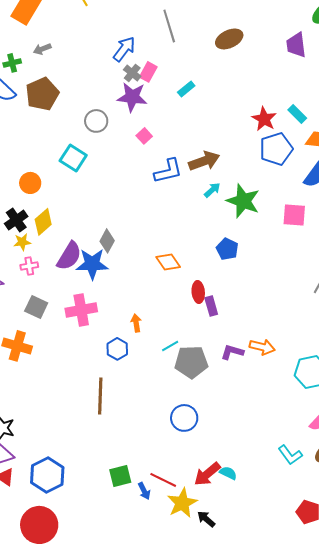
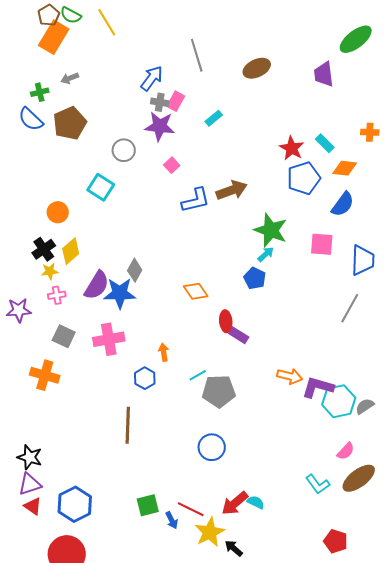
gray cross: (132, 73) -> (160, 102), turned -30
cyan arrow: (212, 190) -> (266, 254), moved
purple rectangle: (211, 306) -> (239, 335), turned -42
purple L-shape: (232, 352) -> (318, 387), moved, size x1.4

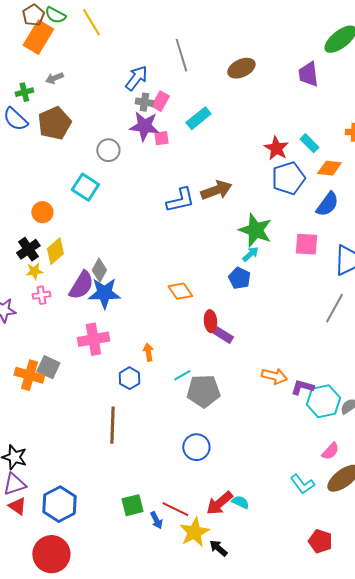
cyan rectangle: (214, 118) -> (198, 118), size x1.4
pink square: (172, 165) -> (161, 138), moved, turned 35
gray diamond: (135, 270) -> (99, 270), moved
gray square: (64, 336) -> (48, 367), moved
purple L-shape: (318, 387) -> (302, 387), size x0.7

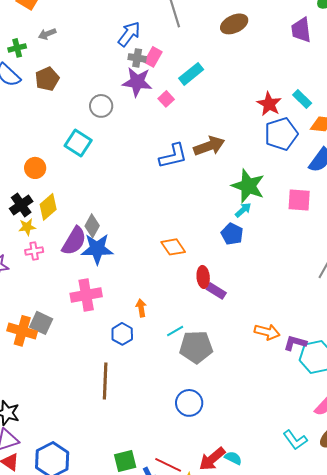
brown pentagon: (54, 123) -> (47, 79), size x0.7
pink square: (161, 138) -> (166, 99), moved, turned -35

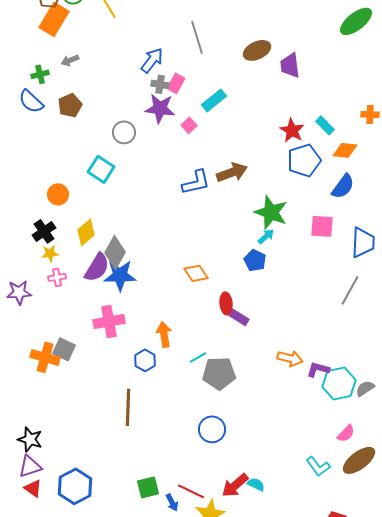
purple trapezoid: (301, 30) -> (290, 65), moved
yellow diamond: (48, 207) -> (86, 232), moved
gray diamond: (92, 226) -> (115, 252), size x1.4
orange arrow: (141, 308) -> (164, 334), size x1.4

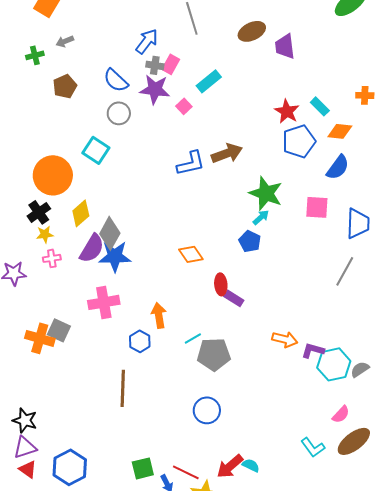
blue semicircle: (31, 101) -> (116, 80), moved
orange circle: (58, 194) -> (53, 175), size x1.8

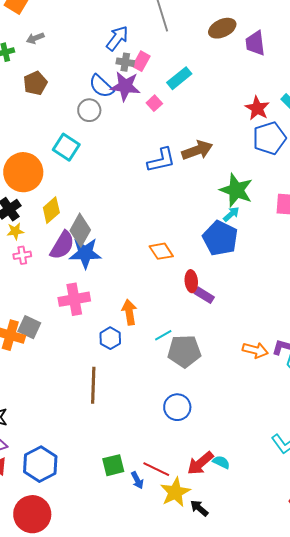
blue semicircle: (116, 80) -> (101, 86), moved
blue pentagon: (250, 241) -> (220, 238), size x1.6
orange arrow: (285, 339) -> (255, 350), moved

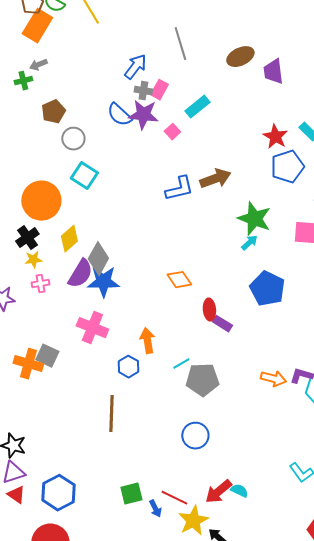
gray arrow: (35, 38) -> (38, 65), moved
gray circle: (89, 110) -> (73, 139), moved
blue pentagon: (220, 238) -> (267, 289), moved
pink cross: (74, 299) -> (92, 328), turned 32

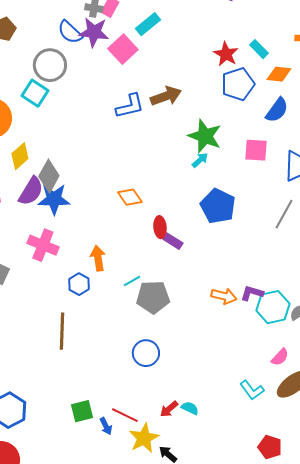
pink square: (172, 132) -> (123, 49), size x1.8
gray circle: (73, 139) -> (50, 65), moved, size x1.4
red arrow: (218, 492) -> (169, 409), size x0.7

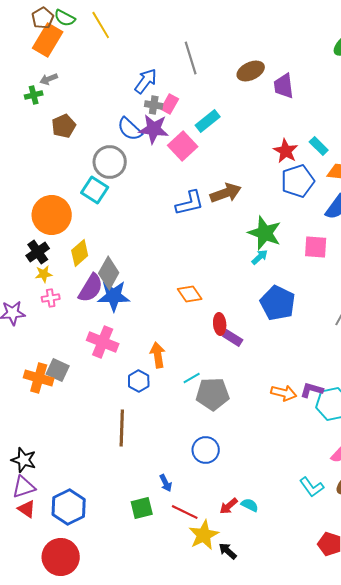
blue arrow: (106, 426) -> (166, 483), moved

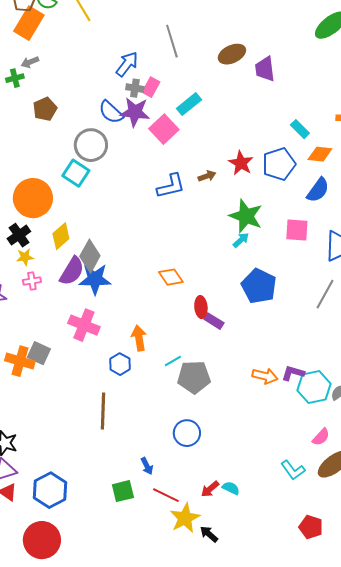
red star: (286, 151) -> (241, 163), moved
brown arrow: (226, 193) -> (207, 176), size x0.6

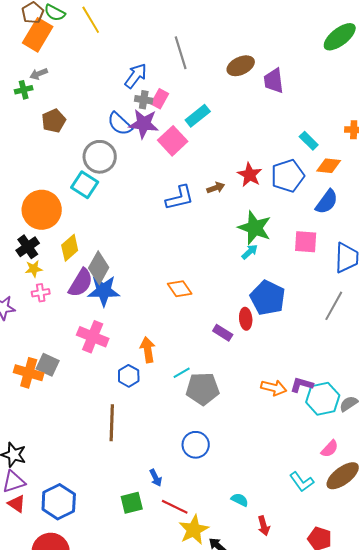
red ellipse: (201, 307) -> (246, 319), moved
red arrow: (210, 489) -> (264, 526), moved, turned -66

